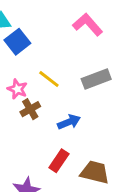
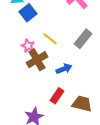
gray rectangle: (96, 79) -> (83, 39), turned -30
brown cross: (30, 109) -> (37, 60), size x1.5

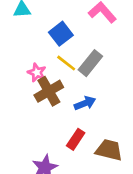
blue square: (28, 13) -> (61, 34), moved
gray rectangle: (83, 39) -> (90, 63), moved

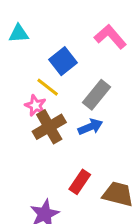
yellow line: (66, 63) -> (48, 87), moved
blue arrow: (85, 103) -> (90, 127), moved

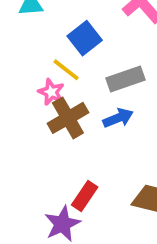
gray rectangle: (97, 95) -> (126, 79), turned 32
red rectangle: (80, 182) -> (85, 196), moved

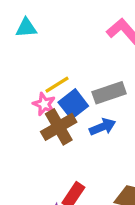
blue square: (85, 38) -> (73, 104), moved
yellow line: (66, 70) -> (57, 85), turned -70

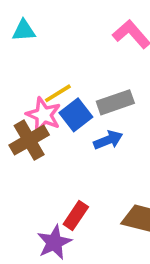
pink star: (44, 104) -> (44, 115), size x1.4
brown cross: (59, 127) -> (29, 140), moved

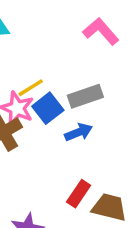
red rectangle: (76, 215) -> (79, 194), moved

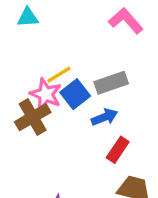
red rectangle: (79, 194) -> (118, 150), moved

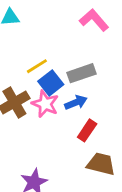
pink star: (46, 94) -> (45, 104), moved

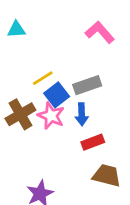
blue arrow: (76, 102) -> (82, 114), turned 110
red rectangle: (87, 130) -> (93, 142), turned 35

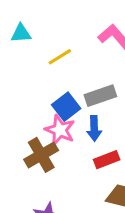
yellow line: (43, 78) -> (60, 57), moved
brown cross: (20, 114) -> (41, 155), moved

